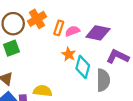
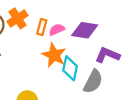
orange star: (69, 54) -> (54, 55), size x1.5
gray semicircle: (103, 80) -> (93, 81), turned 30

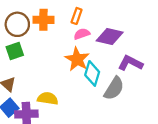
orange cross: (18, 18) -> (43, 20), turned 30
orange rectangle: (42, 27) -> (77, 16), moved

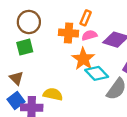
orange cross: (43, 20) -> (69, 33), moved
cyan diamond: (92, 73) -> (97, 73), turned -65

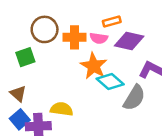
orange rectangle: (86, 18) -> (112, 22), moved, turned 56
brown circle: (29, 22) -> (45, 29), moved
pink semicircle: (89, 35) -> (99, 38), turned -152

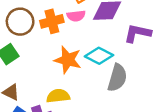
orange star: (94, 66) -> (68, 60), moved
gray semicircle: (134, 98) -> (117, 78), moved

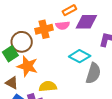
brown circle: (20, 22) -> (22, 42), moved
orange star: (68, 60) -> (27, 66), moved

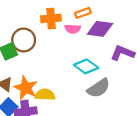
orange cross: (44, 29) -> (51, 18), moved
orange star: (27, 66) -> (26, 88), moved
gray semicircle: (93, 73) -> (99, 88), turned 30

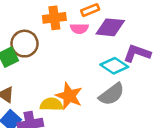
cyan diamond: (86, 66) -> (114, 66), moved
orange star: (26, 88) -> (69, 96), moved

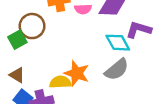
cyan diamond: (114, 66) -> (118, 43), turned 30

